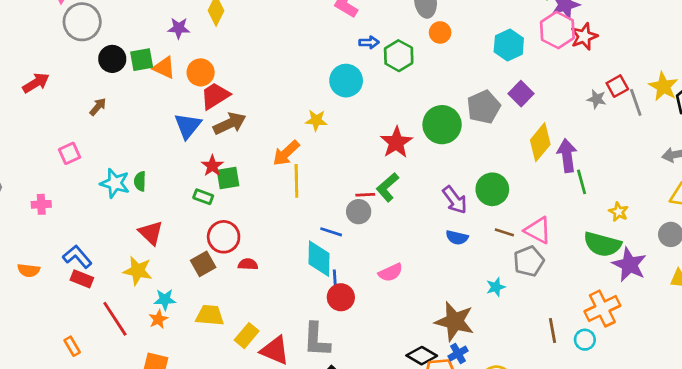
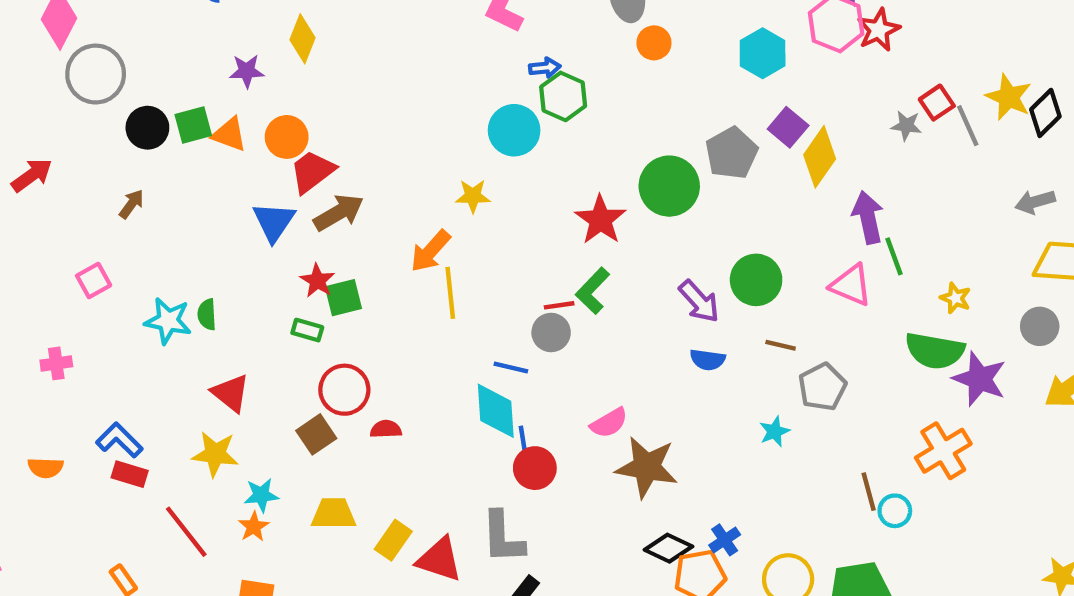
green hexagon: (399, 56) -> (563, 96), moved
yellow diamond: (540, 142) -> (820, 157), moved
pink triangle: (538, 230) -> (851, 285), moved
brown star: (455, 321) -> (647, 467), moved
cyan circle: (585, 340) -> (895, 511), moved

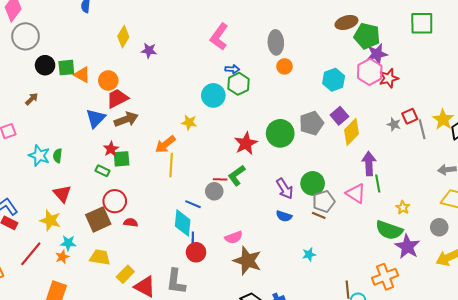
purple star: (247, 71) -> (149, 50), moved
gray pentagon: (822, 387) -> (324, 201), moved
brown square: (316, 434) -> (98, 219), size x1.4
red line: (186, 532) -> (31, 254), turned 68

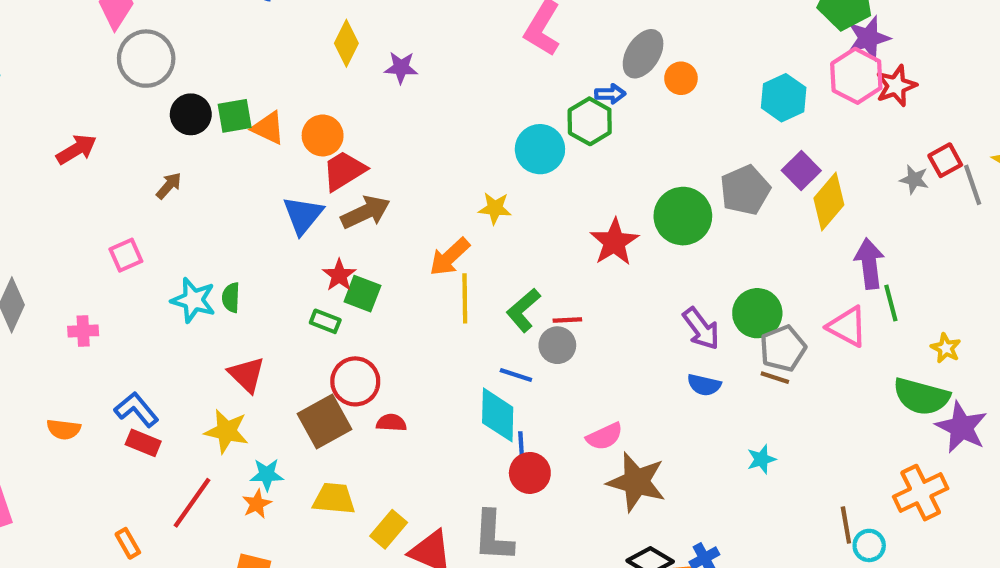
gray ellipse: (276, 42) -> (643, 54), moved, turned 40
blue arrow: (232, 69) -> (610, 94), moved
green square: (122, 159) -> (362, 294), turned 30
green L-shape: (237, 175) -> (523, 310), moved

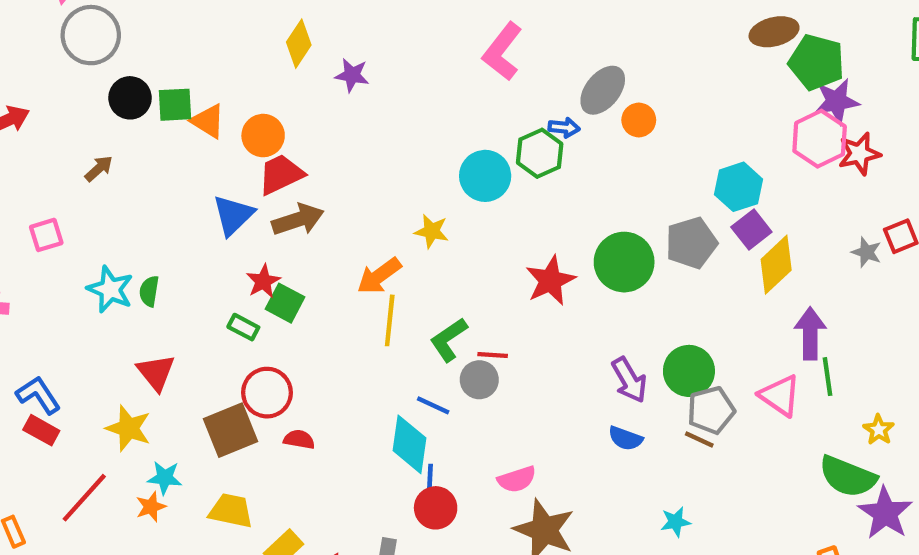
cyan hexagon: (784, 98) -> (738, 187), moved

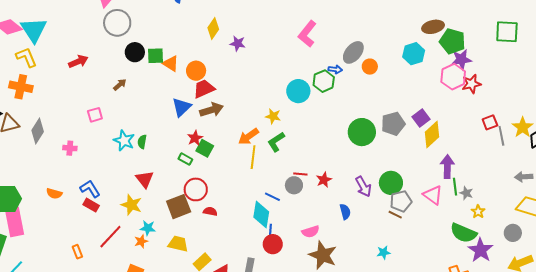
cyan hexagon: (738, 187) -> (414, 54), moved
gray star: (867, 252) -> (466, 193), moved
red star: (550, 281) -> (324, 180), moved, size x0.7
green L-shape: (449, 340) -> (276, 142), moved
blue semicircle: (625, 438) -> (345, 212), moved, turned -126

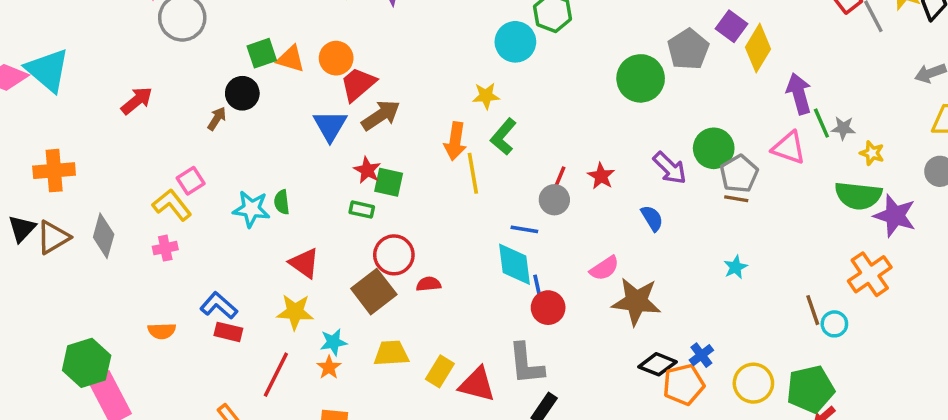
black circle: (135, 52) -> (242, 93), moved
yellow L-shape: (26, 57) -> (172, 205), moved
orange arrow: (249, 136) -> (455, 141), turned -30
red line: (300, 174) -> (559, 178), turned -56

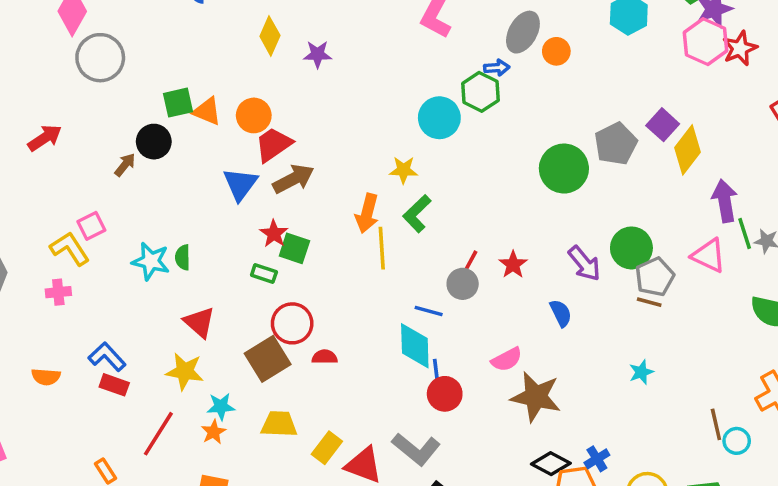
gray L-shape: (526, 364) -> (416, 449), turned -51

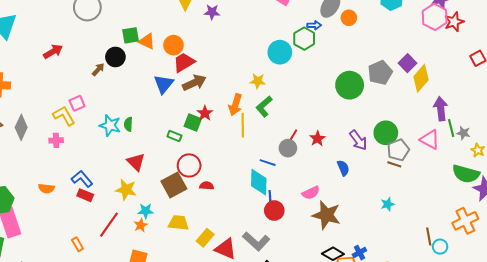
red star: (274, 234) -> (205, 113), moved

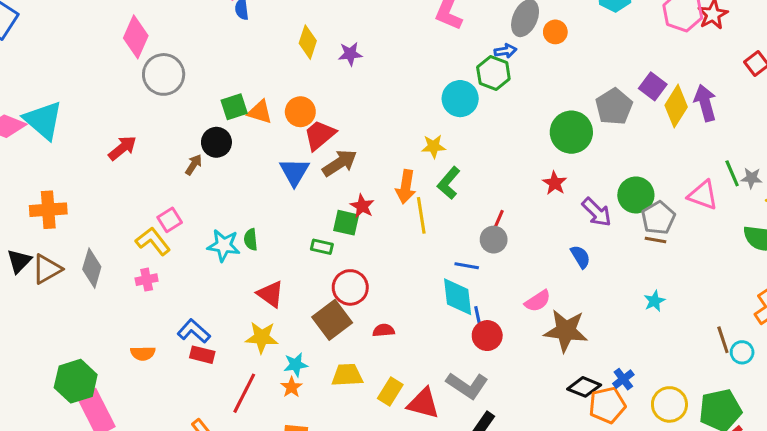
purple arrow: (441, 109) -> (705, 103), moved
red star: (317, 139) -> (555, 183), moved
red semicircle: (207, 186) -> (384, 330), moved

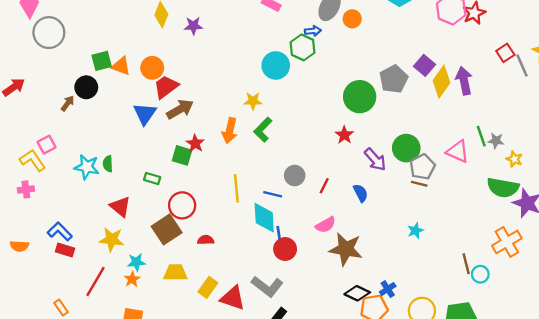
yellow line: (421, 215) -> (236, 188), moved
red line: (498, 220) -> (324, 186), moved
green rectangle: (322, 247) -> (152, 179), moved

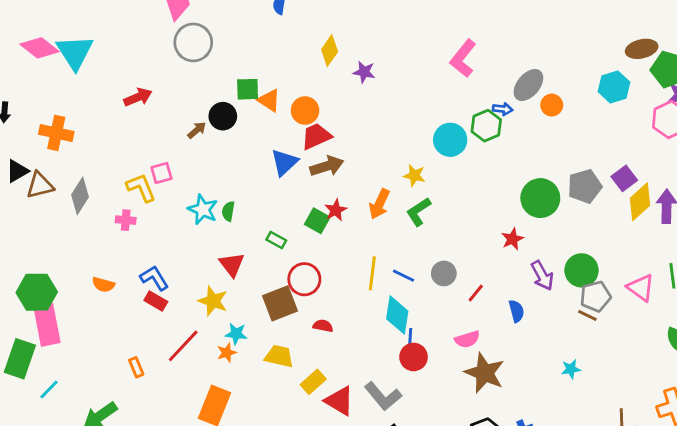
blue line: (273, 194) -> (403, 276), moved

